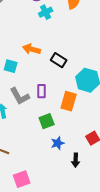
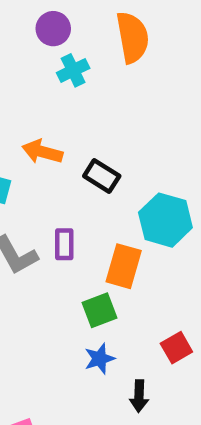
green square: (47, 121) -> (99, 310), moved

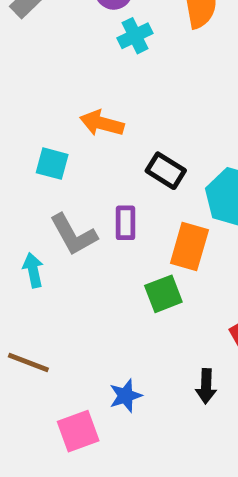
black rectangle: (102, 176) -> (166, 171), moved
blue star: (99, 359) -> (126, 396), moved

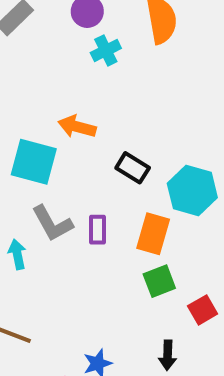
cyan square: (52, 164) -> (34, 162), size x1.6
purple rectangle: (126, 223) -> (98, 230), moved
green square: (163, 294) -> (159, 281), moved

